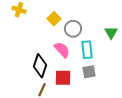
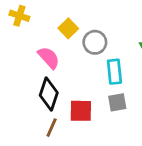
pink semicircle: (62, 50) -> (49, 58), moved

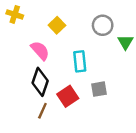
gray circle: (95, 42) -> (103, 25), moved
cyan rectangle: (114, 72) -> (80, 61), moved
red square: (81, 111) -> (68, 96), turned -35

